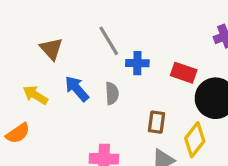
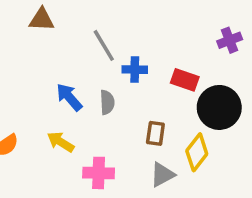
brown triangle: (51, 49) -> (42, 20), moved, turned -45
yellow arrow: (35, 95) -> (61, 142), moved

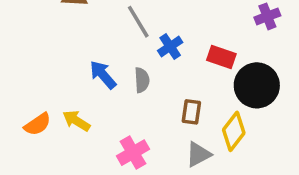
blue cross: (135, 70) -> (170, 46), turned -35
yellow arrow: (61, 142) -> (76, 121), moved
pink cross: (99, 173) -> (133, 153), turned -32

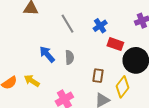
blue cross: (170, 46) -> (100, 26), moved

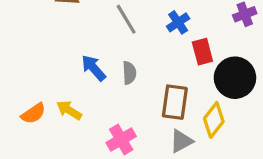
red rectangle: (115, 44) -> (202, 52), turned 56
brown rectangle: (98, 76) -> (175, 102), size x1.5

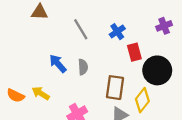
orange semicircle: (33, 113) -> (16, 96), turned 60

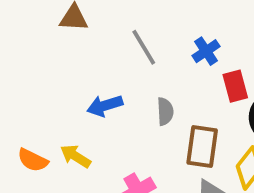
blue arrow: (58, 64) -> (105, 106), turned -66
gray semicircle: (83, 67) -> (165, 111), moved

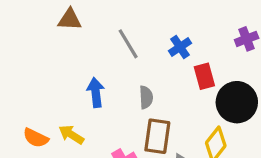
blue arrow: (105, 106) -> (96, 92), turned 100
brown rectangle: (202, 146) -> (157, 136), moved

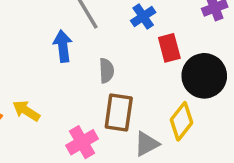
blue arrow: (96, 92) -> (63, 46), moved

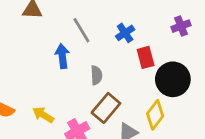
yellow arrow: (26, 111) -> (43, 115), moved
brown rectangle: (119, 112) -> (106, 108), turned 32

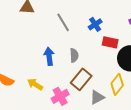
blue arrow: (62, 56) -> (49, 56), moved
red rectangle: (146, 57) -> (110, 42), turned -63

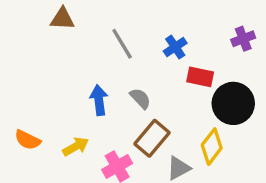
gray semicircle: (74, 55) -> (140, 98), turned -40
yellow arrow: (35, 84) -> (76, 147), turned 119

